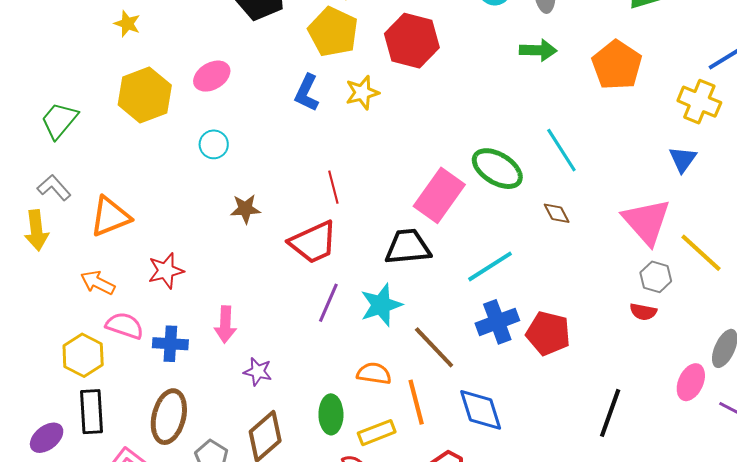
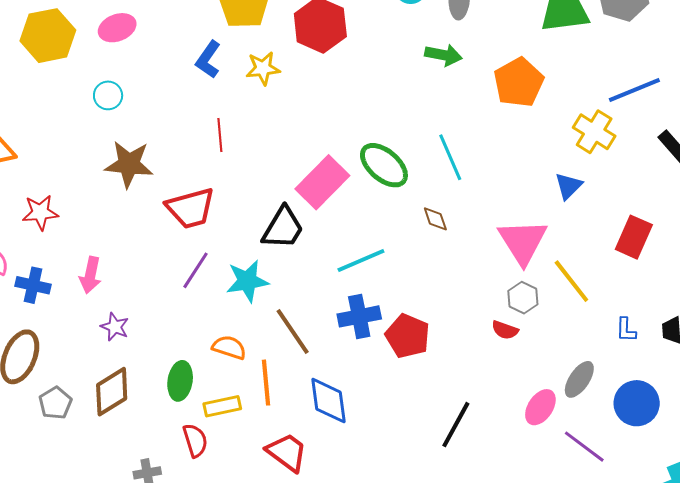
red line: (333, 187) -> (220, 135), moved
brown star: (245, 209) -> (129, 164), size x1.6
black trapezoid: (408, 247) -> (283, 228), turned 117

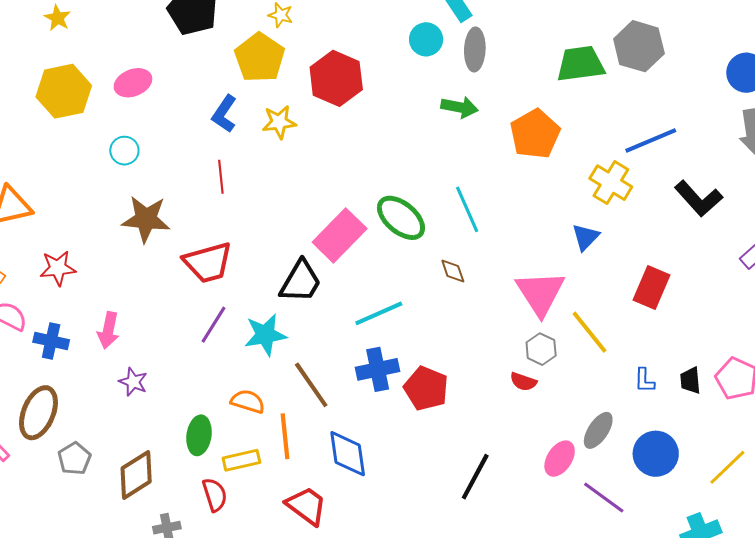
red line: (220, 135) -> (221, 177), moved
brown diamond: (112, 392) -> (136, 475), moved

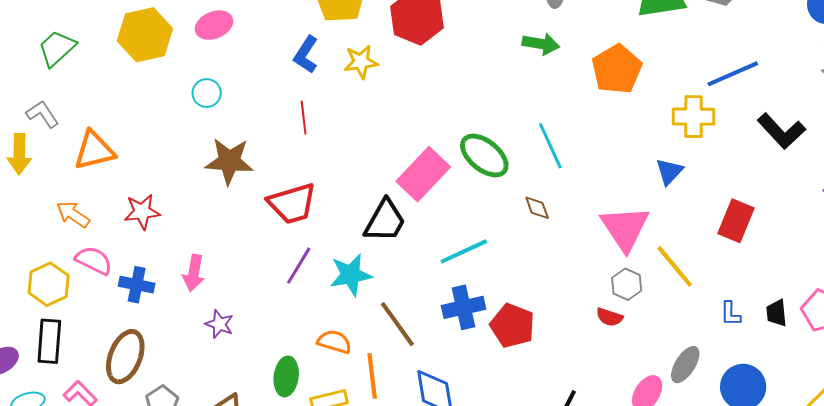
yellow cross: (611, 183) -> (694, 117), turned -30

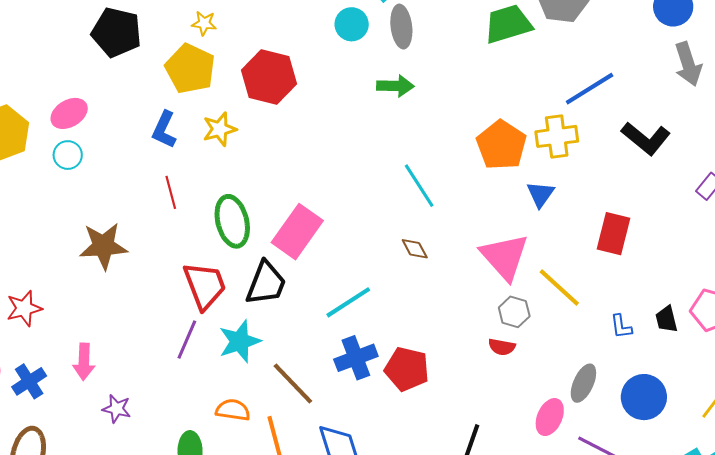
orange pentagon: (617, 69) -> (501, 145), moved
cyan circle: (207, 93) -> (68, 155), moved
green ellipse: (484, 155) -> (232, 221), moved, turned 45
red trapezoid: (292, 203) -> (205, 286), moved, turned -86
blue cross: (137, 285) -> (29, 381), turned -36

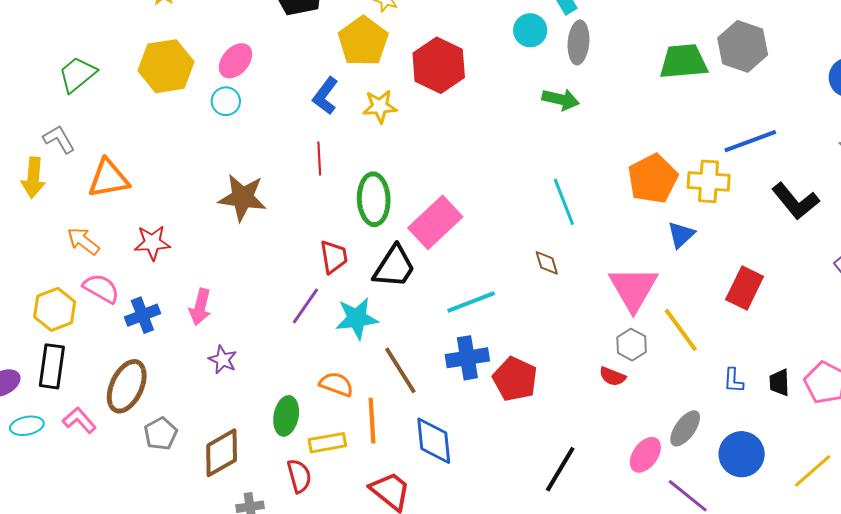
pink ellipse: (69, 113) -> (236, 61), turned -30
red trapezoid: (205, 286) -> (334, 257), size x0.7

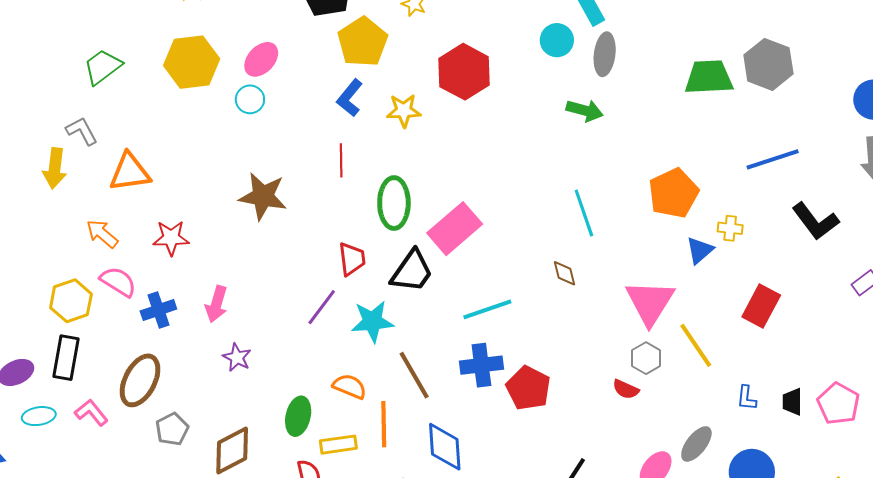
yellow pentagon: (363, 41) -> (363, 42), moved
yellow cross: (709, 181) -> (730, 228), moved, size x0.6

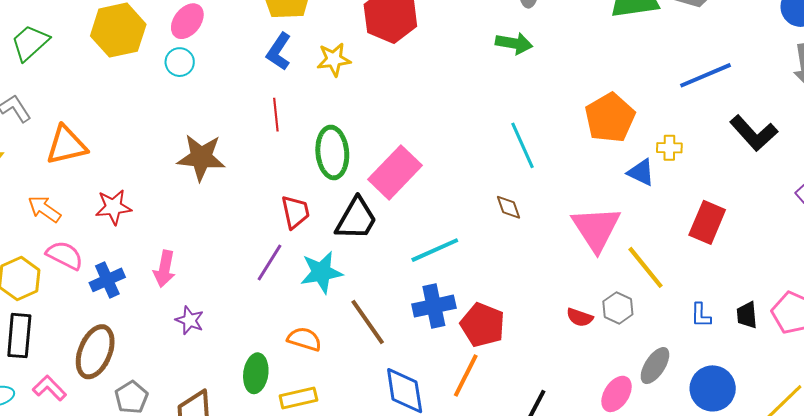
blue triangle: (700, 250) -> (641, 172), turned -48
gray hexagon: (646, 358) -> (618, 308), moved
orange line: (384, 424) -> (466, 376), moved, turned 33

